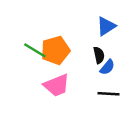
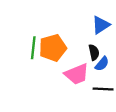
green line: (35, 50) -> (33, 48), turned 65
pink trapezoid: (57, 85) -> (77, 74), moved

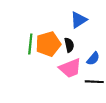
blue triangle: (101, 25) -> (79, 20), moved
black semicircle: (94, 52) -> (69, 45), moved

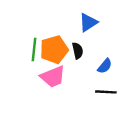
pink trapezoid: (70, 68) -> (53, 77), moved

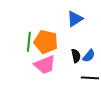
orange pentagon: (54, 50) -> (46, 42), turned 30
black semicircle: (78, 51) -> (76, 56), moved

